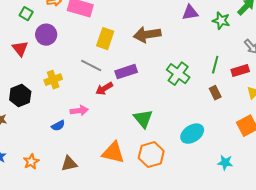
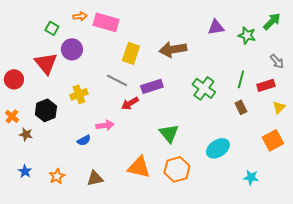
red triangle: (20, 49) -> (46, 63), size x1.4

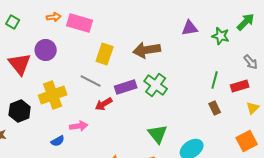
green square: (52, 28) -> (13, 22), moved
green cross: (204, 88) -> (156, 85), moved
yellow cross: (79, 94) -> (53, 95), size x1.5
green triangle: (169, 133) -> (158, 134), moved

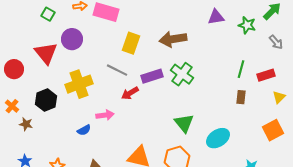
green square: (13, 22) -> (48, 14), moved
gray arrow: (251, 62) -> (276, 42), moved
brown rectangle: (215, 108) -> (241, 97), turned 32

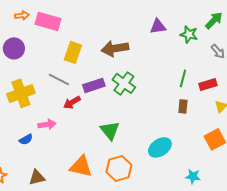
green triangle: (184, 123) -> (110, 130), moved

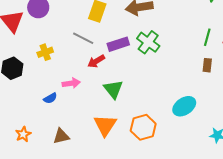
yellow cross: (21, 93) -> (45, 52), size x0.6
green triangle: (110, 130) -> (113, 89), moved
orange triangle: (81, 166) -> (105, 125), turned 50

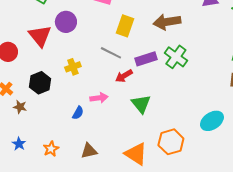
blue semicircle: (50, 98) -> (78, 113), turned -32
orange triangle: (105, 125) -> (136, 154), moved, turned -30

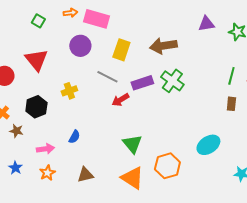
purple circle: (66, 22) -> (80, 46), moved
pink arrow: (99, 98) -> (45, 149), moved
green triangle: (141, 104) -> (132, 144), moved

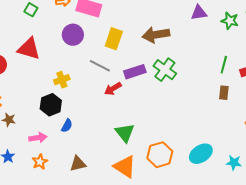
red triangle: (36, 60) -> (29, 49), turned -35
black hexagon: (36, 107) -> (51, 105), moved
cyan ellipse: (208, 145) -> (201, 154), moved

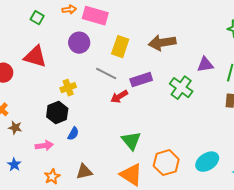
purple triangle: (199, 13) -> (205, 65), moved
green cross: (165, 70) -> (181, 88), moved
orange star: (40, 162) -> (52, 177), moved

